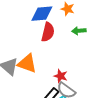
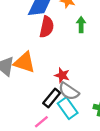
green arrow: (79, 31) -> (81, 25), turned 96

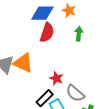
gray semicircle: (69, 91) -> (75, 93), moved

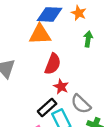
red semicircle: (47, 33) -> (53, 64), moved
orange triangle: (23, 63) -> (40, 34), moved, turned -30

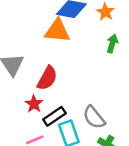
red semicircle: (53, 64) -> (47, 78), moved
red star: (61, 87) -> (34, 104), moved

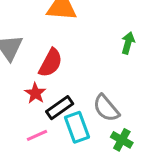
green arrow: (112, 43) -> (128, 43), moved

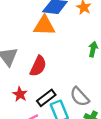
red star: (35, 93) -> (20, 94), moved

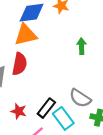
red semicircle: (38, 66) -> (20, 64), moved

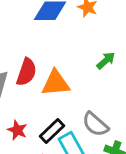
orange triangle: (26, 35) -> (56, 83), moved
green arrow: (81, 46) -> (106, 61), turned 42

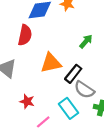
red semicircle: (26, 72) -> (25, 35), moved
black rectangle: (52, 131) -> (73, 74), moved

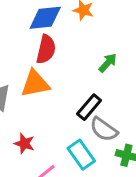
red semicircle: (25, 35) -> (46, 49), moved
orange triangle: (51, 63) -> (35, 84), moved

